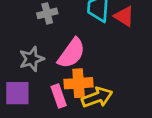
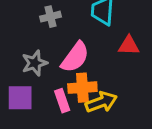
red triangle: (124, 16) -> (129, 46), moved, turned -30

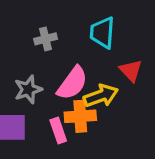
red triangle: (129, 46) -> (131, 70), turned 45
yellow arrow: (101, 102) -> (101, 96), moved

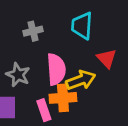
pink semicircle: (72, 83) -> (56, 69), turned -40
gray star: (28, 89) -> (18, 75), turned -30

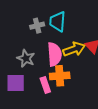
cyan trapezoid: (82, 26) -> (58, 22), moved
yellow arrow: (81, 80) -> (74, 49), moved

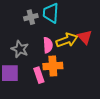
pink semicircle: (55, 54) -> (48, 45), size x0.7

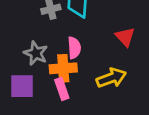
yellow arrow: (67, 40) -> (111, 78), moved
orange cross: (53, 66) -> (63, 68), moved

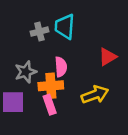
red triangle: (125, 37) -> (108, 57), turned 42
gray star: (36, 53) -> (26, 72), turned 30

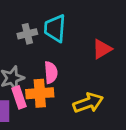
red triangle: (108, 57) -> (102, 49), moved
pink rectangle: (50, 105) -> (19, 97), moved

